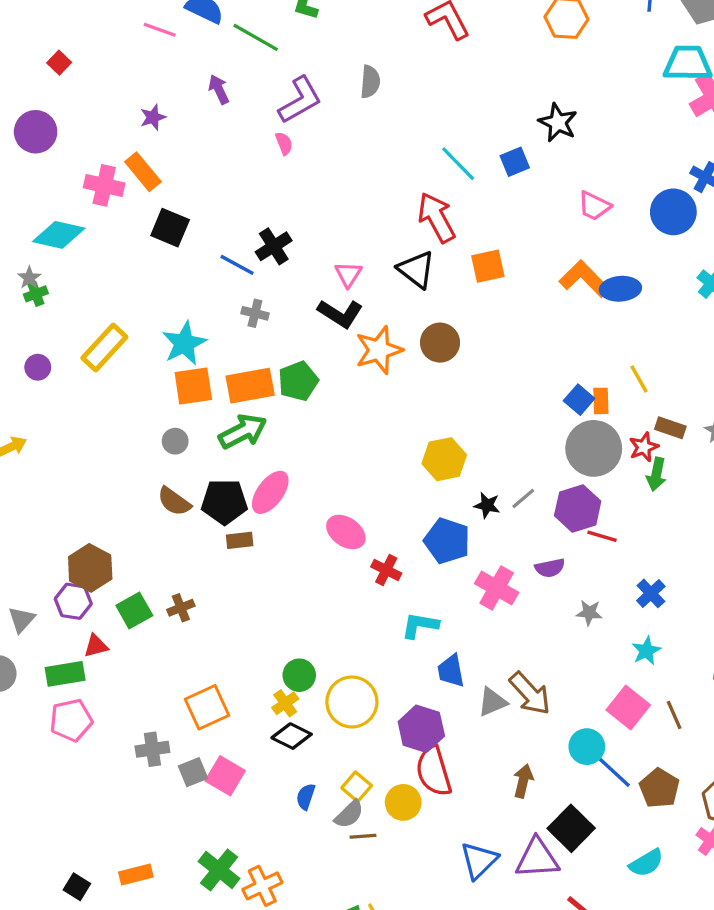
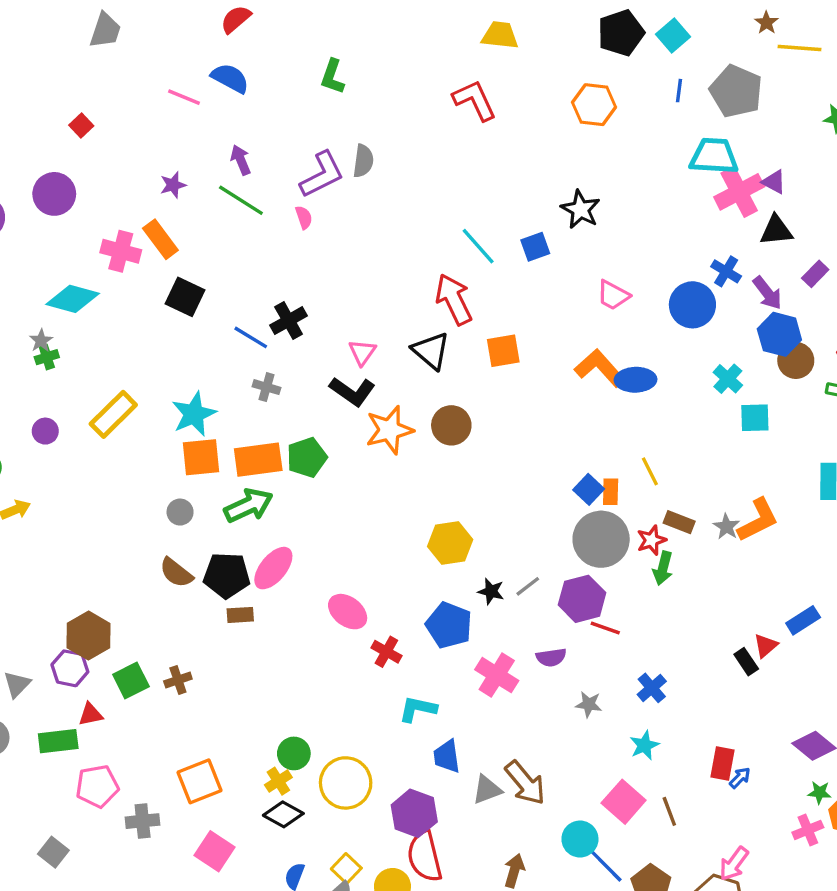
green line: (256, 37) -> (241, 200), moved
gray semicircle: (370, 82) -> (363, 161), moved
pink pentagon: (71, 720) -> (97, 786), moved
gray square: (193, 772) -> (53, 852), moved, turned -32

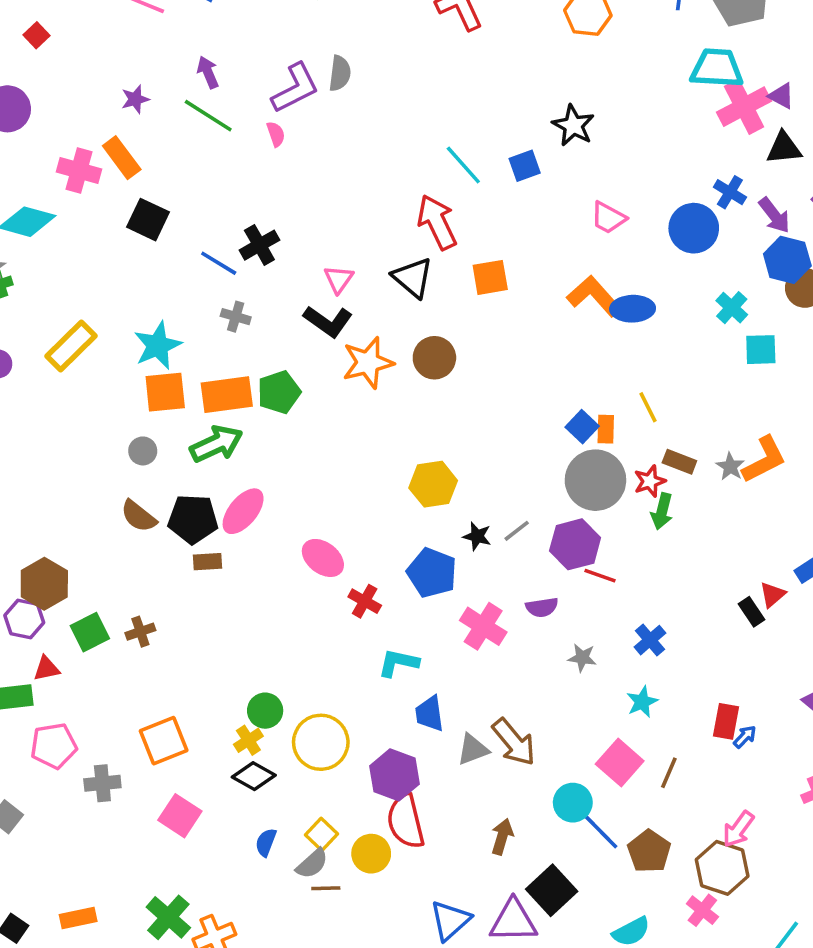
brown line: (669, 811) -> (669, 773), turned 44

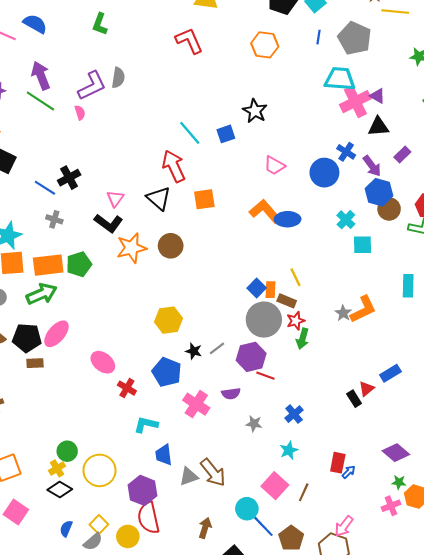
purple arrow: (208, 72) -> (41, 76), size x1.5
brown rectangle: (679, 462) -> (287, 301), moved

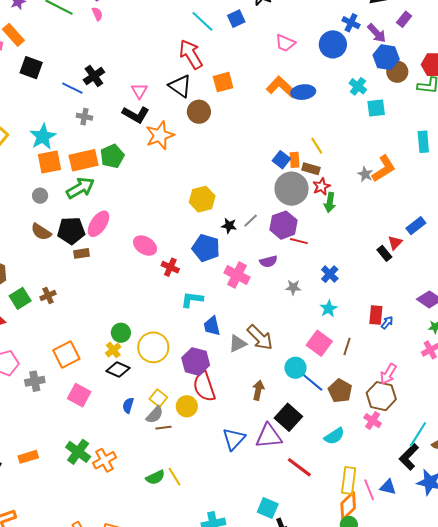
brown circle: (171, 246) -> (199, 112), moved

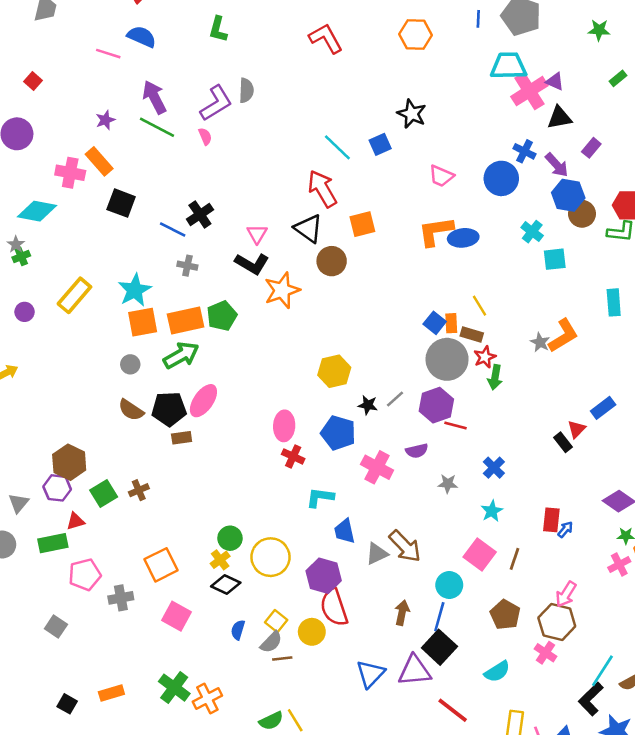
orange L-shape: (281, 87) -> (436, 231), turned -52
pink ellipse: (145, 246) -> (284, 426), moved, turned 60
blue line: (313, 383) -> (439, 617), moved, turned 65

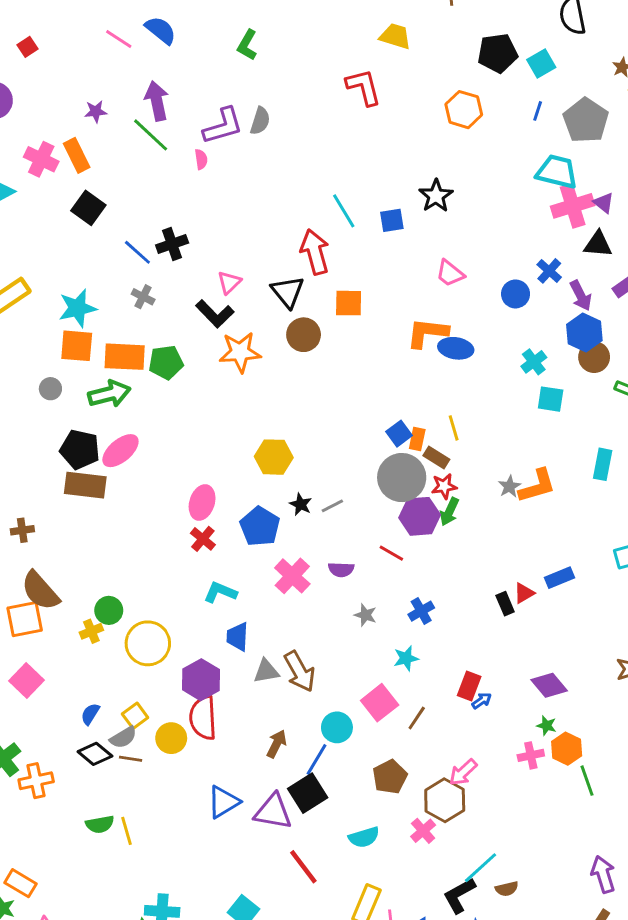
blue circle: (501, 178) -> (516, 294), size x0.7
purple hexagon: (436, 405) -> (420, 516), moved
brown semicircle: (131, 410) -> (40, 591), moved, size x1.4
brown rectangle: (182, 438) -> (85, 485), size x1.8
black diamond: (226, 584) -> (95, 754), moved

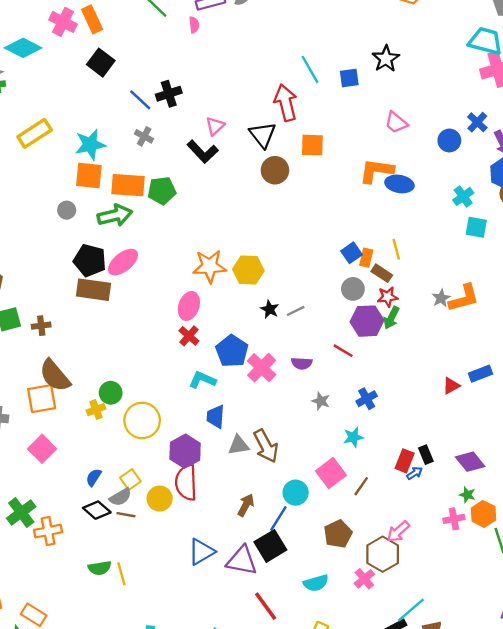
orange star: (240, 352) -> (210, 266), moved
gray circle: (402, 478) -> (353, 289), size x0.6
blue pentagon: (260, 526) -> (232, 351), moved
black rectangle: (505, 604) -> (426, 455), moved

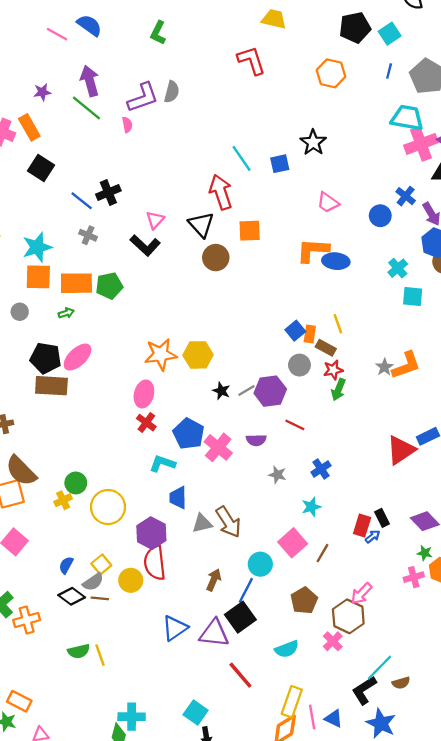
green arrow: (115, 215) -> (66, 313), size x0.5
purple hexagon: (367, 321) -> (270, 391), moved
red triangle: (451, 386) -> (401, 450), size x1.8

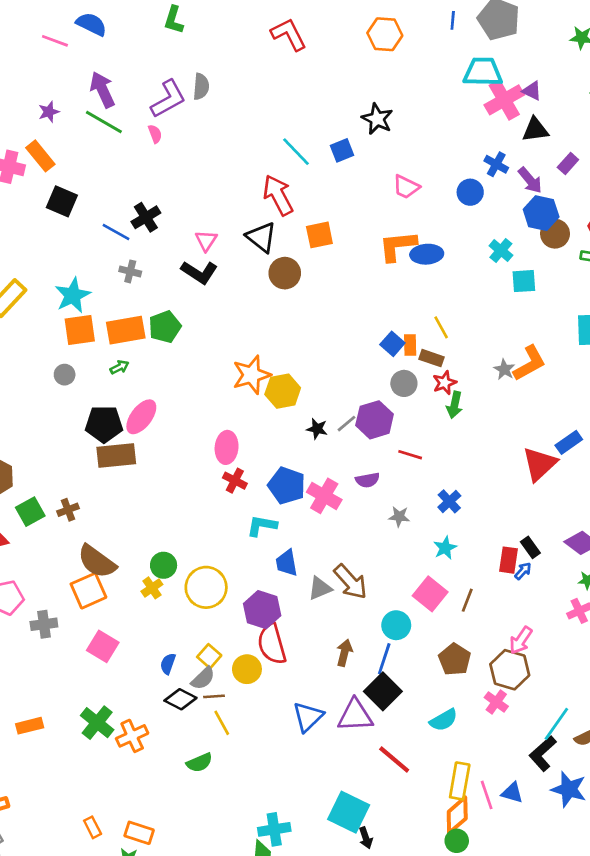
orange star: (161, 354) -> (251, 375), moved
yellow line: (100, 655) -> (222, 723), moved
cyan square: (196, 712) -> (349, 812), size x1.4

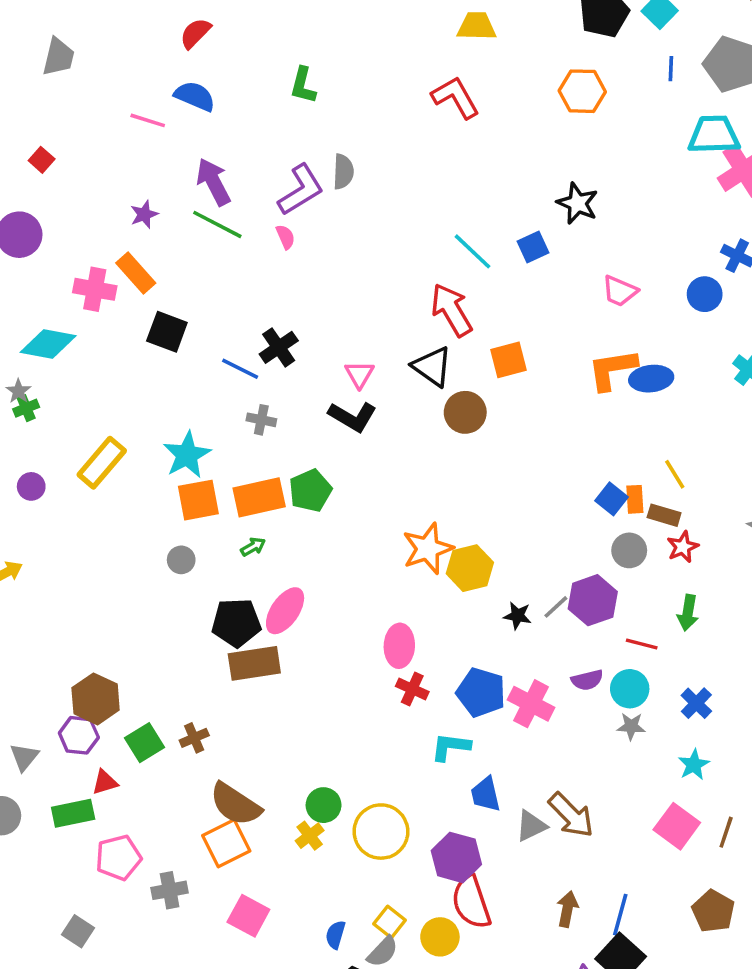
green arrow: (455, 405) -> (688, 613), moved
cyan circle: (396, 625) -> (630, 689), moved

